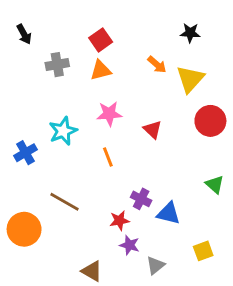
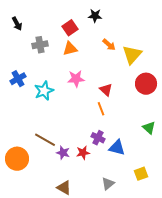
black star: (190, 33) -> (95, 16), moved
blue cross: (25, 153) -> (18, 79), moved
orange line: (108, 157) -> (101, 109), moved
purple star: (130, 245) -> (63, 153), moved

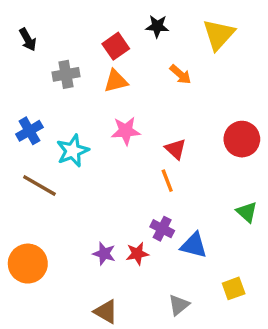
yellow triangle: (132, 55) -> (219, 35), moved
brown line: (45, 140) -> (39, 186), moved

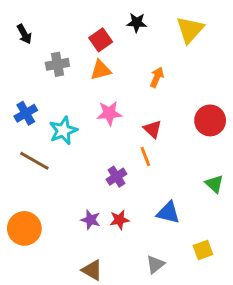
orange arrow: (180, 74) -> (157, 77), moved, turned -108
purple cross: (162, 229) -> (116, 177), moved, turned 30

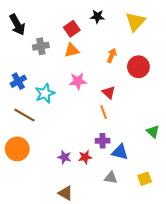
black arrow: (24, 34) -> (17, 25), size x1.5
red circle: (210, 120) -> (138, 67), moved
purple cross: (116, 177) -> (103, 141), moved, turned 32
orange circle: (24, 228) -> (17, 149), moved
gray triangle: (155, 264) -> (111, 178), moved, turned 48

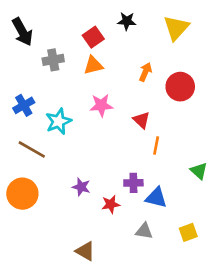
orange line: (104, 112) -> (156, 145), moved, turned 32
purple star: (65, 157) -> (81, 187), moved

